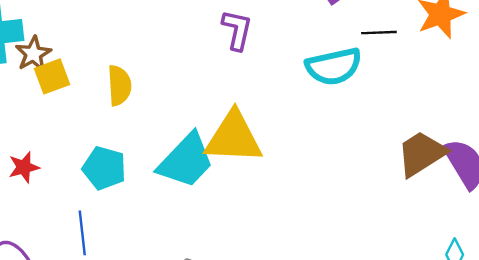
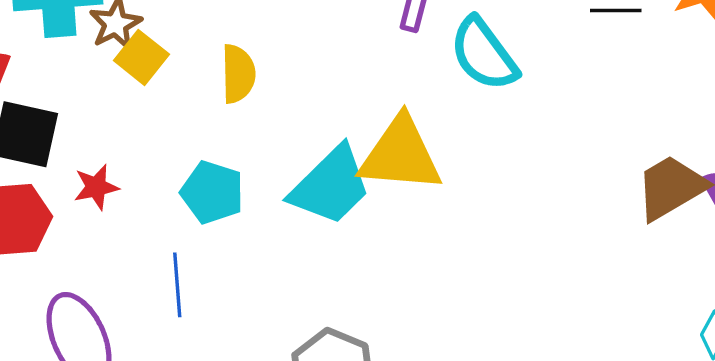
cyan semicircle: (334, 66) -> (484, 54), moved, turned 64
yellow square: (52, 76) -> (141, 57), turned -33

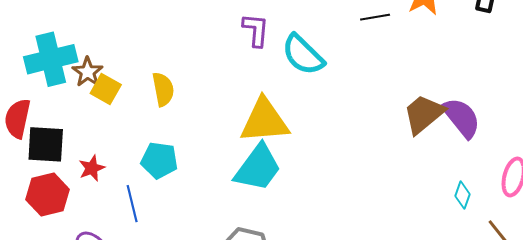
cyan trapezoid: (331, 186) -> (258, 168), moved
blue line: (177, 285) -> (132, 204), moved

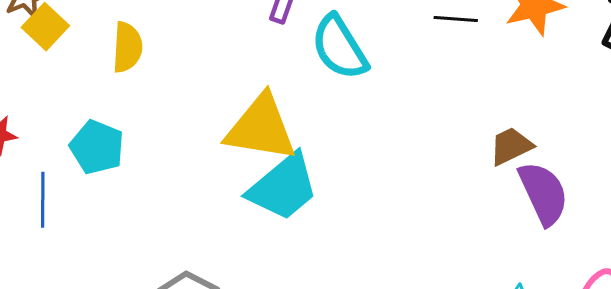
brown trapezoid: (424, 114) -> (511, 146), moved, size x0.7
cyan trapezoid: (258, 168) -> (283, 187), moved

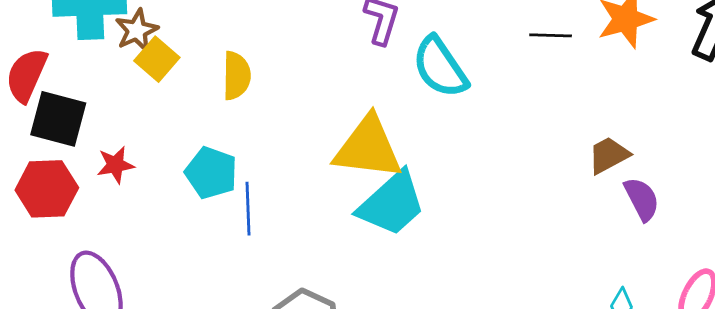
purple semicircle: (543, 193) -> (642, 199), size x0.7
blue line: (43, 200) -> (248, 209), moved

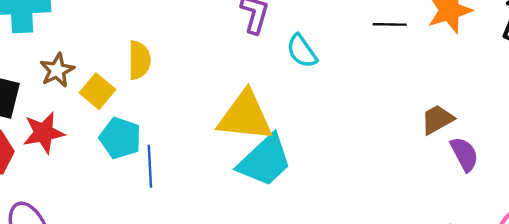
brown star: (137, 30) -> (57, 70), moved
yellow square: (157, 59) -> (97, 91), moved
cyan semicircle: (440, 67) -> (302, 51), size x0.7
red star: (115, 165) -> (44, 133), size x1.4

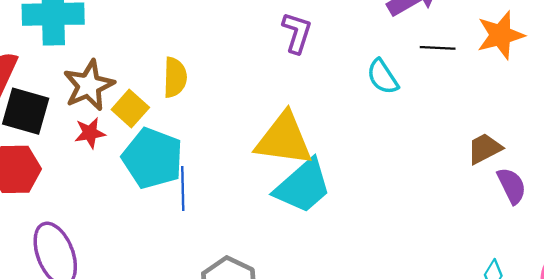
cyan semicircle: (302, 51) -> (383, 77), moved
brown star: (57, 70) -> (89, 85), size x1.4
red star: (44, 133) -> (90, 133), moved, size x0.7
cyan pentagon: (120, 138) -> (153, 158), size x1.4

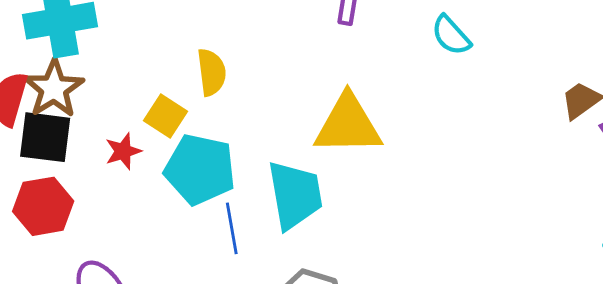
brown star: (89, 85) -> (54, 89), moved
cyan trapezoid: (303, 186) -> (295, 195), moved, turned -50
blue line: (183, 188) -> (232, 228), moved

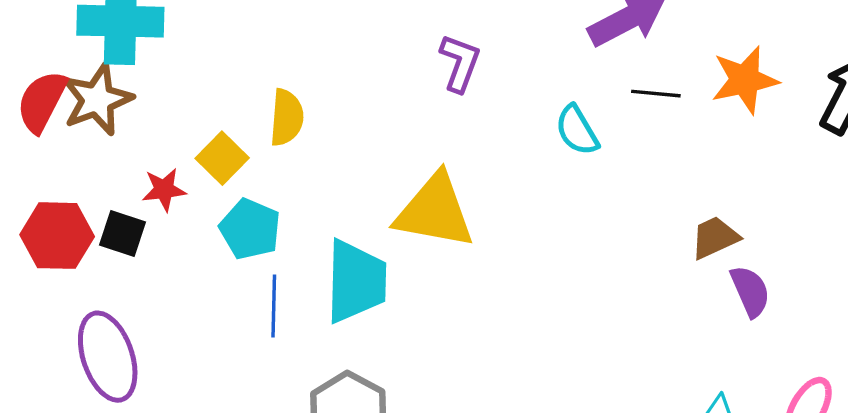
black square: (45, 137) -> (122, 234), moved, size x0.7
cyan pentagon: (200, 169) -> (250, 229), size x0.7

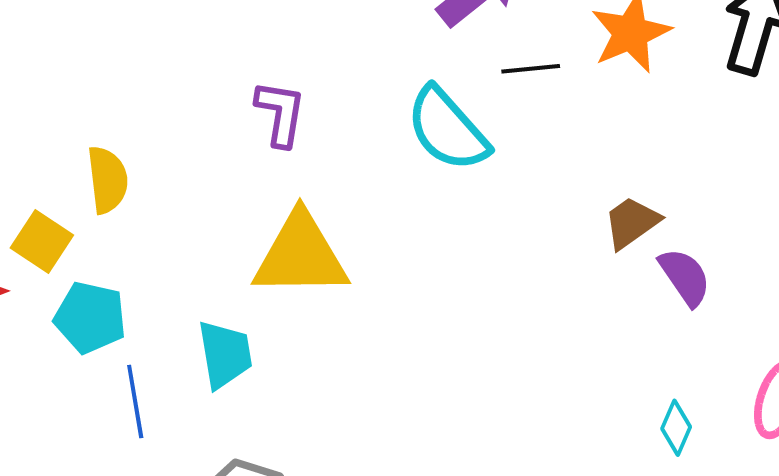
purple L-shape: (460, 63) -> (280, 113), moved
cyan semicircle: (577, 130) -> (447, 129), size x1.5
cyan trapezoid: (356, 281) -> (225, 354), size x0.7

